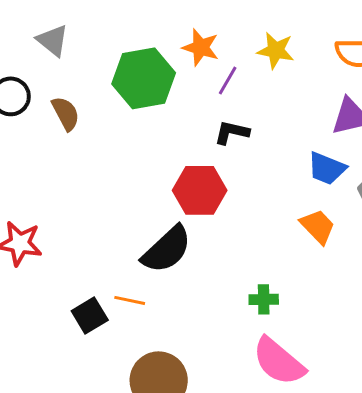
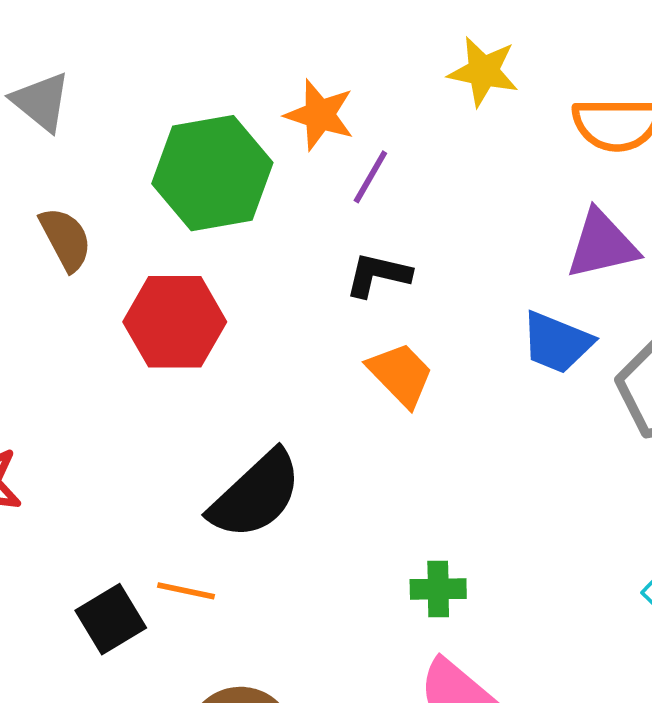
yellow star: (276, 50) -> (483, 72), moved
red hexagon: (200, 190) -> (175, 322), moved
orange trapezoid: (318, 226) -> (401, 374), moved

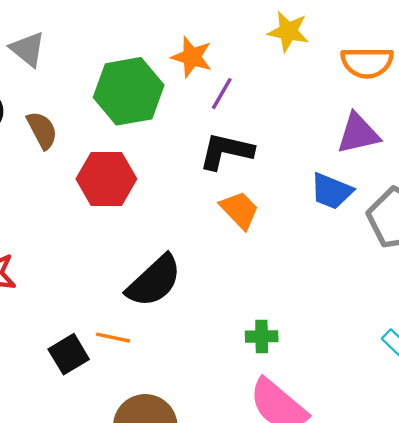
black L-shape: (378, 275) -> (226, 151), size x1.4

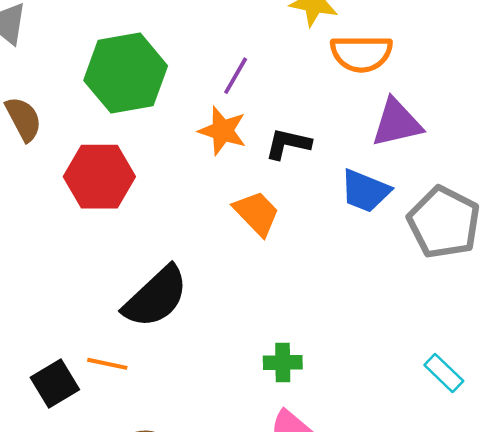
orange star: (192, 57) -> (223, 131), moved
orange semicircle: (367, 62) -> (361, 53), moved
black L-shape: (226, 151) -> (288, 144), moved, size x0.7

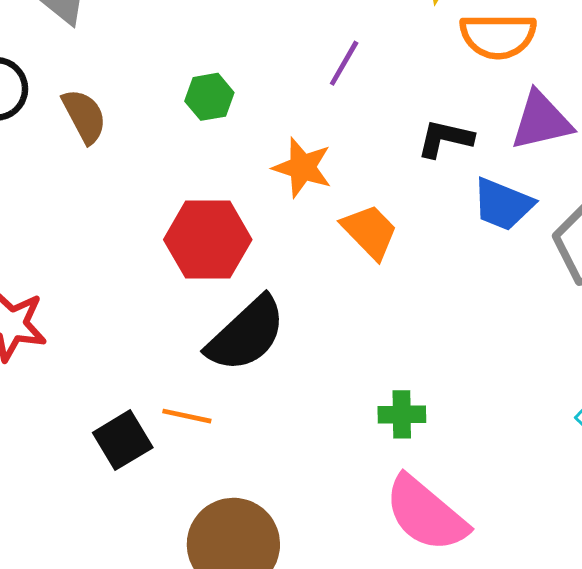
green hexagon: (126, 73) -> (209, 97), moved, size x0.5
orange star: (223, 131) -> (302, 167), moved
black L-shape: (288, 144) -> (445, 139), moved
red hexagon: (99, 177) -> (208, 240), moved

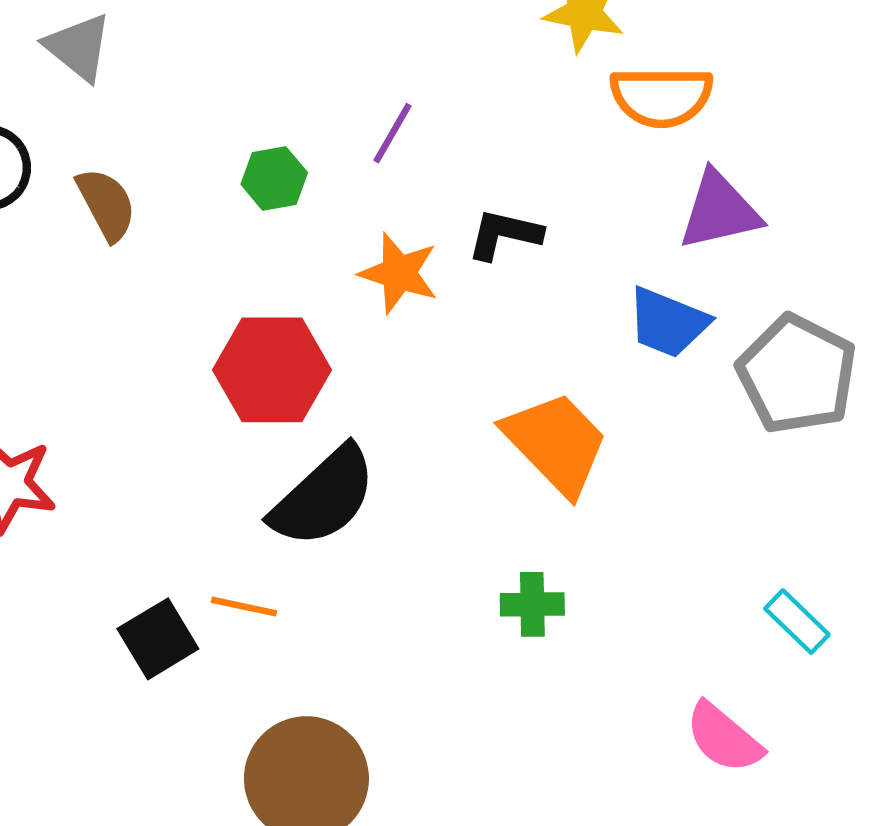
purple line: (344, 63) -> (392, 133), moved
black L-shape: (445, 139) -> (504, 234), moved
orange trapezoid: (370, 232) -> (556, 443), moved, size x1.4
pink semicircle: (426, 514) -> (724, 738), moved, size x0.7

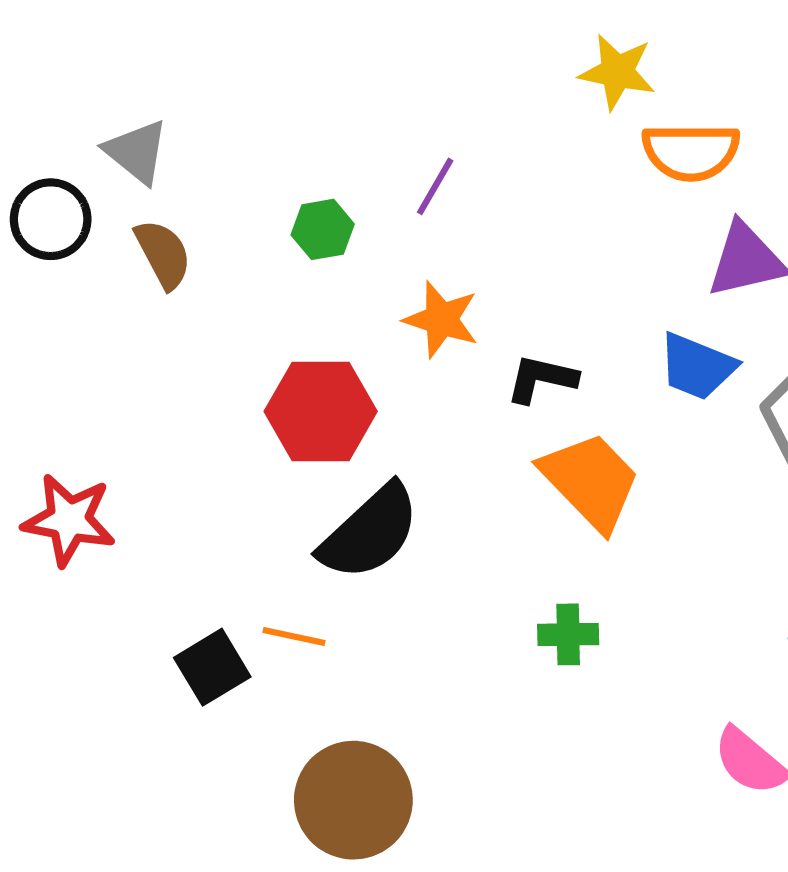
gray triangle: (78, 47) -> (137, 152), moved
black L-shape: (504, 234) -> (542, 379), moved

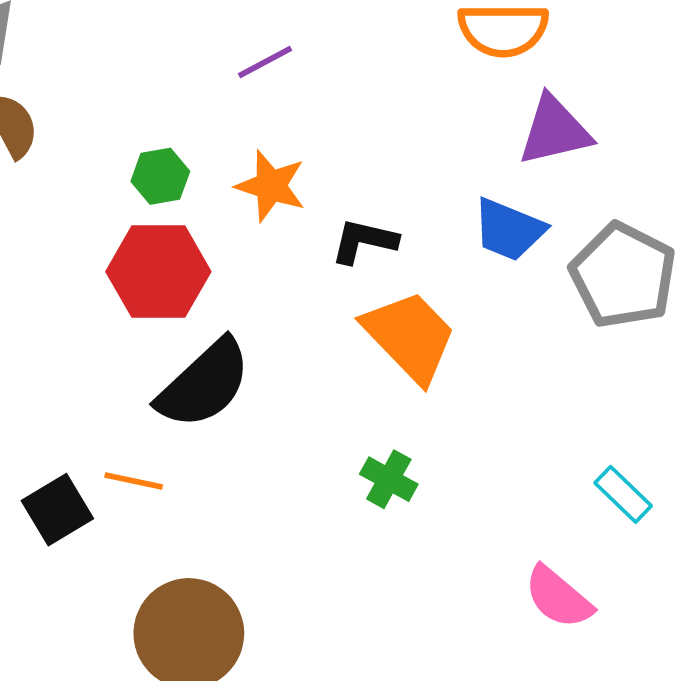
purple line: (435, 186) -> (265, 62), turned 32
green hexagon: (323, 229) -> (160, 176), moved
green cross: (568, 634) -> (389, 479), turned 30

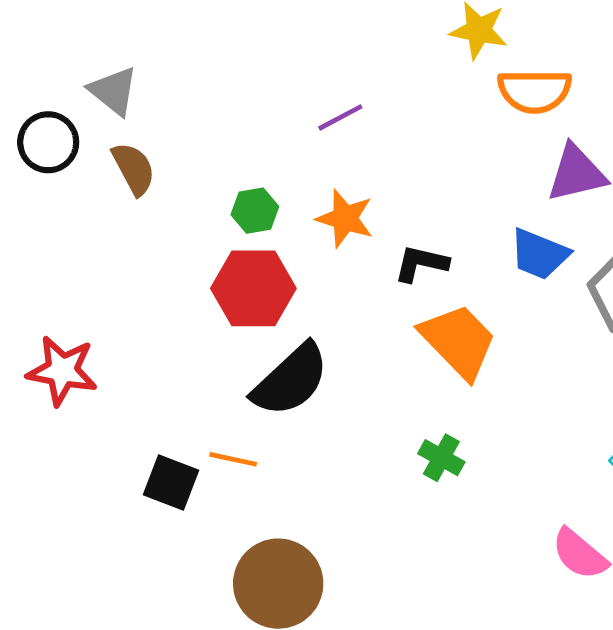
black square: (57, 510) -> (171, 483), turned -38

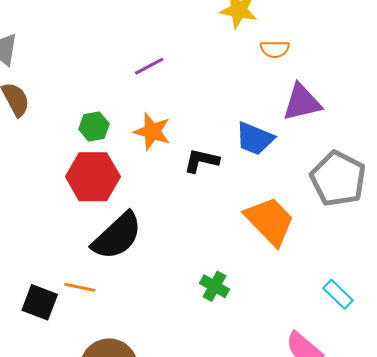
orange semicircle: (535, 91) -> (275, 49), size x0.6
blue trapezoid: (539, 254) -> (255, 139), moved
orange trapezoid: (458, 341) -> (270, 221), moved

